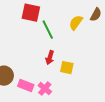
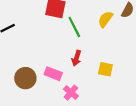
yellow square: (67, 68) -> (105, 69), moved
pink rectangle: (26, 86) -> (53, 74), moved

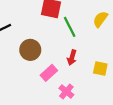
pink rectangle: (53, 74) -> (49, 73), turned -63
brown circle: (25, 78) -> (30, 50), moved

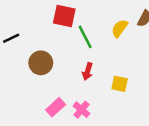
pink rectangle: (49, 73) -> (56, 107), moved

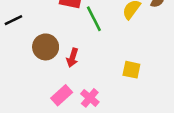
red arrow: (88, 71) -> (72, 58), moved

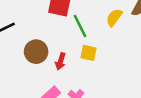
yellow square: (131, 70) -> (89, 53), moved

